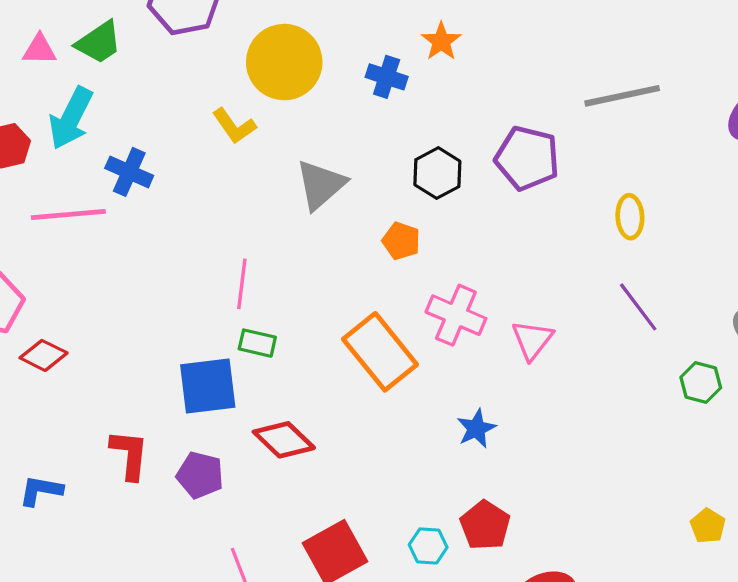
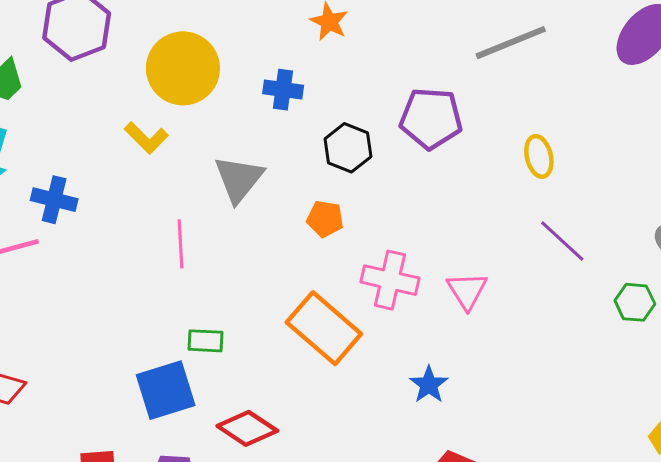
blue cross: (387, 77) -> (283, 90), moved
pink line: (242, 284) -> (180, 244), moved

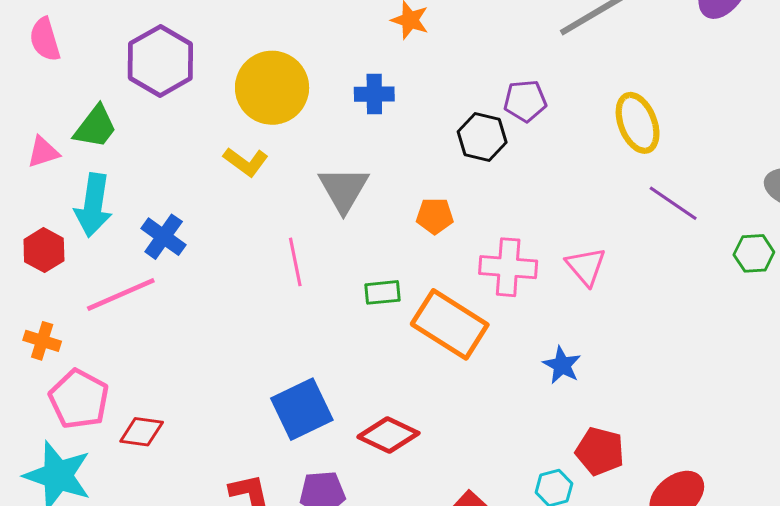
purple pentagon: (431, 118) -> (525, 101), size x0.7
black hexagon: (348, 148) -> (482, 137), moved
yellow ellipse: (539, 156) -> (638, 123), size x1.4
blue cross: (54, 200) -> (164, 237), turned 30
green rectangle: (205, 341) -> (382, 292), moved

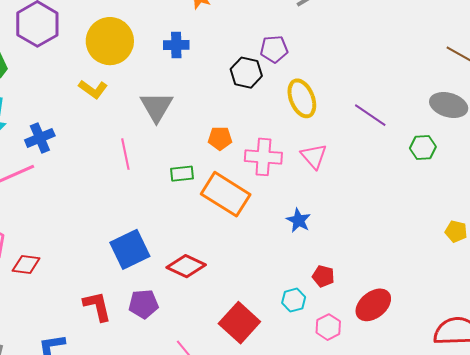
yellow ellipse: (638, 123) -> (302, 98), moved
orange pentagon: (435, 216) -> (220, 138), moved
blue cross: (164, 237) -> (40, 138), turned 32
red pentagon: (600, 451) -> (323, 276), size x0.7

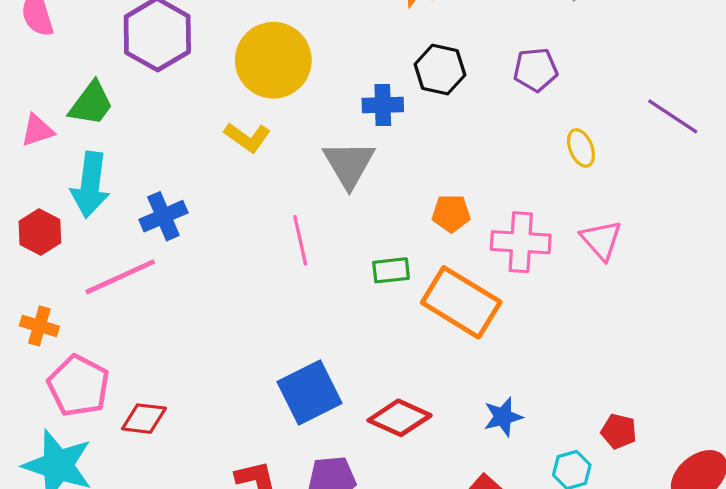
blue cross: (176, 45) -> (383, 105), moved
black hexagon: (246, 73) -> (440, 70), moved
yellow ellipse: (302, 98) -> (581, 148), size x0.6
purple line: (370, 115) -> (673, 116), moved
blue star: (299, 220) -> (503, 417), moved, turned 30

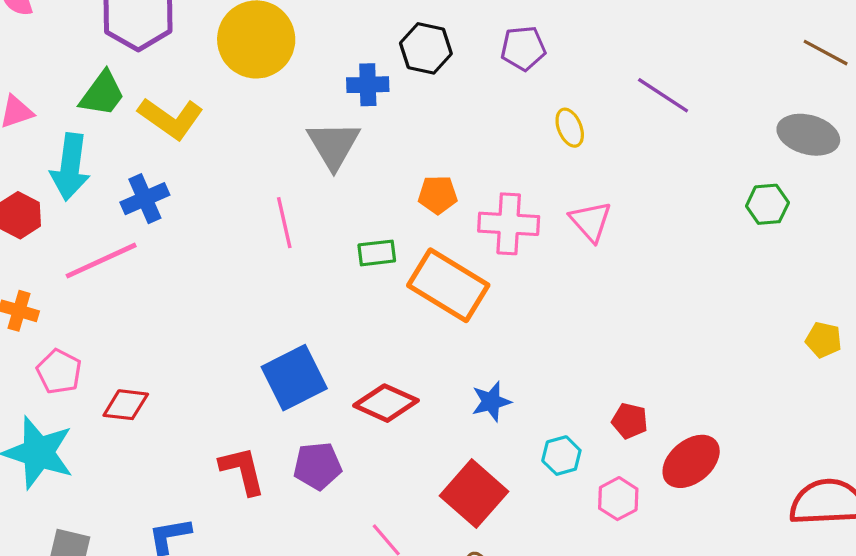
green trapezoid: (91, 104) -> (102, 94), moved
yellow L-shape: (247, 137) -> (171, 118), moved, size x1.4
pink pentagon: (79, 386) -> (59, 372), size x0.7
red pentagon: (619, 431) -> (630, 421), moved

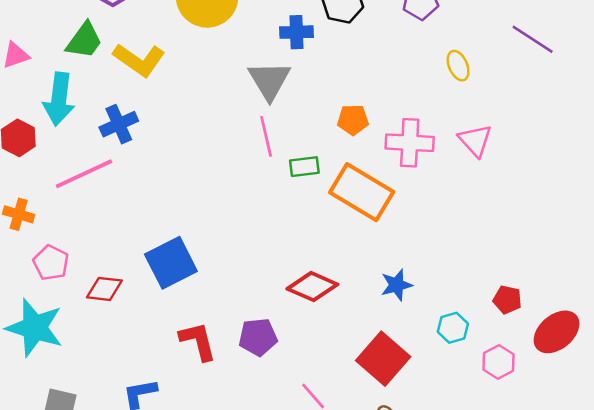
pink line: (284, 223) -> (266, 136), moved
blue square: (294, 378) -> (171, 263), moved

